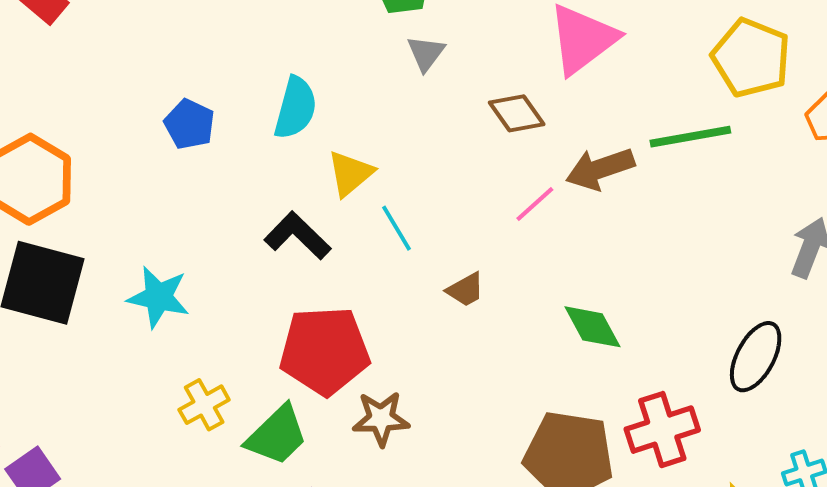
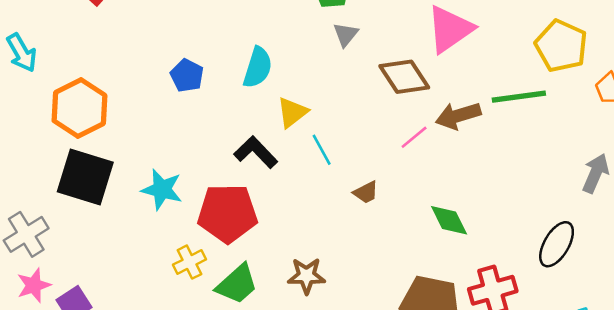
brown diamond: (517, 113) -> (404, 77), size x1.4
red pentagon: (325, 351) -> (227, 213), moved

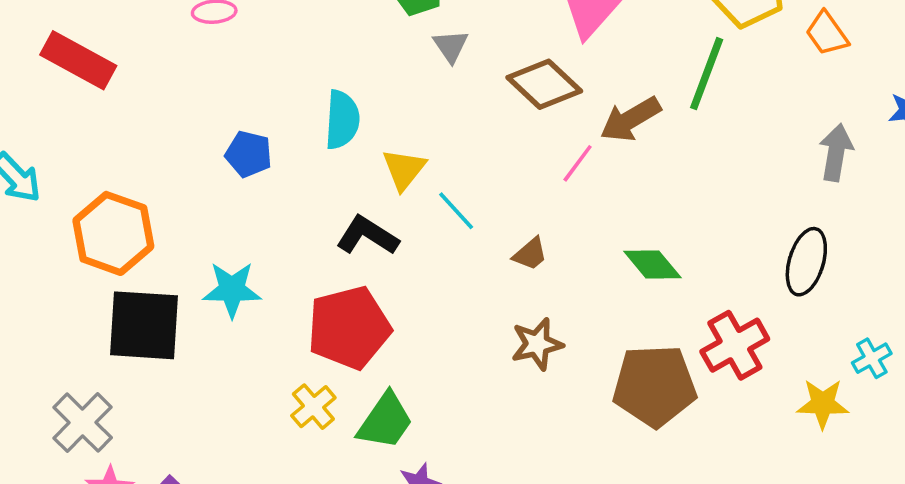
green line: (519, 97) -> (707, 74), turned -48
cyan star: (162, 189) -> (232, 290), moved
brown star: (306, 276) -> (537, 344), moved

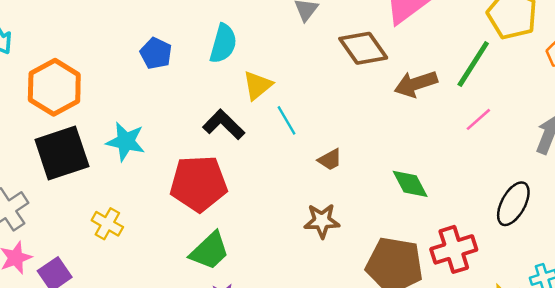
pink line: (578, 163) -> (478, 119), moved
black square: (144, 325) -> (62, 153), turned -34
yellow cross: (313, 407) -> (107, 224), moved, turned -32

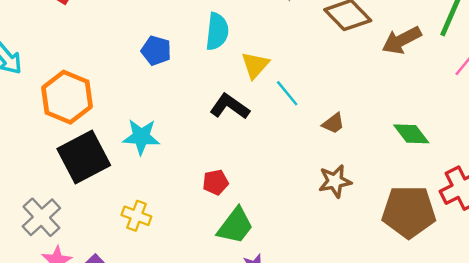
red pentagon: (199, 183) -> (216, 182), moved, size x0.5

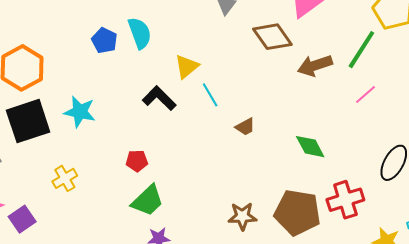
cyan semicircle: (217, 31) -> (140, 33), moved, turned -36
brown star: (335, 181) -> (242, 216), moved
yellow cross: (136, 216) -> (65, 178), turned 30

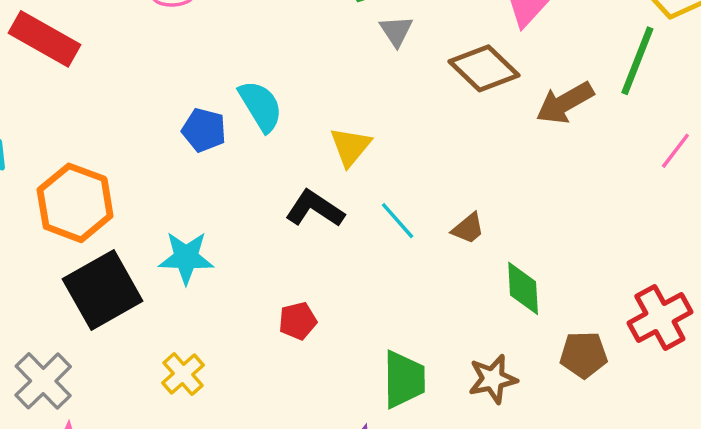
pink line: (366, 94) -> (675, 151), moved
cyan line: (210, 95) -> (398, 221), moved
green diamond: (310, 147) -> (523, 288), moved, turned 36
green trapezoid: (148, 201) -> (404, 379), moved, turned -36
brown pentagon: (297, 212) -> (584, 355), size x0.6

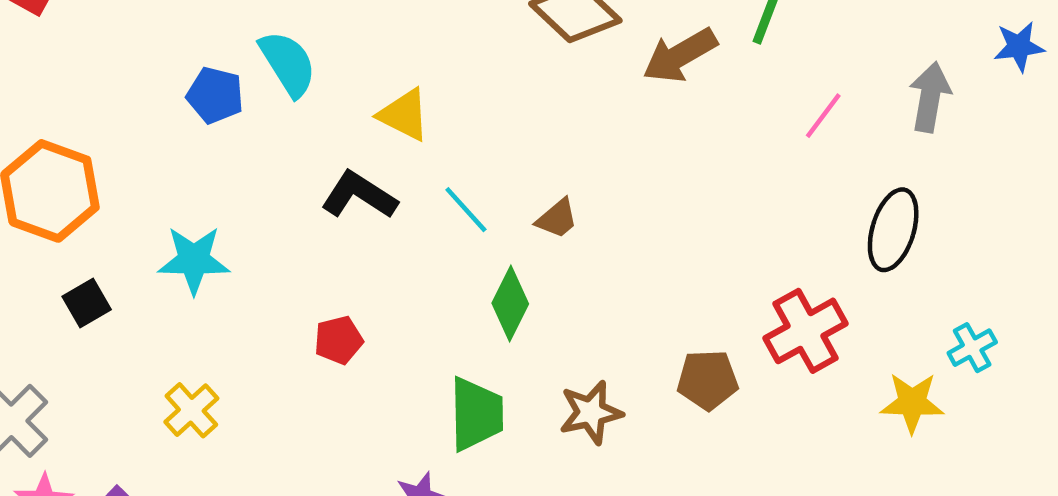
yellow triangle: (350, 147) -> (404, 115), turned -42
green diamond: (523, 288) -> (510, 304), moved, turned 30
black square: (103, 290) -> (87, 303), size x0.5

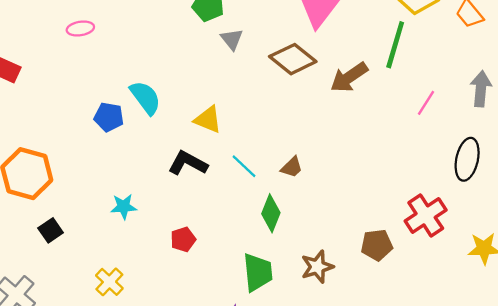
cyan star: (194, 260) -> (124, 207), moved, size x0.7

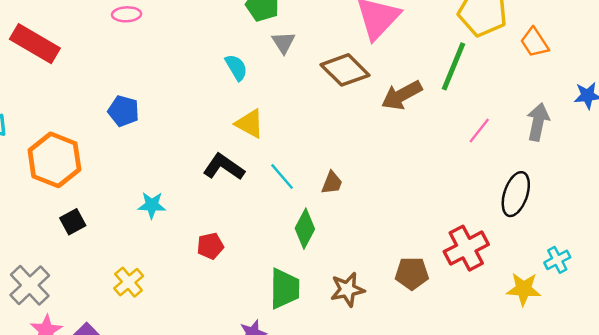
cyan semicircle: (145, 98) -> (236, 67), moved, size x0.7
blue pentagon: (109, 117) -> (124, 111), moved
brown trapezoid: (292, 167) -> (332, 183), turned -30

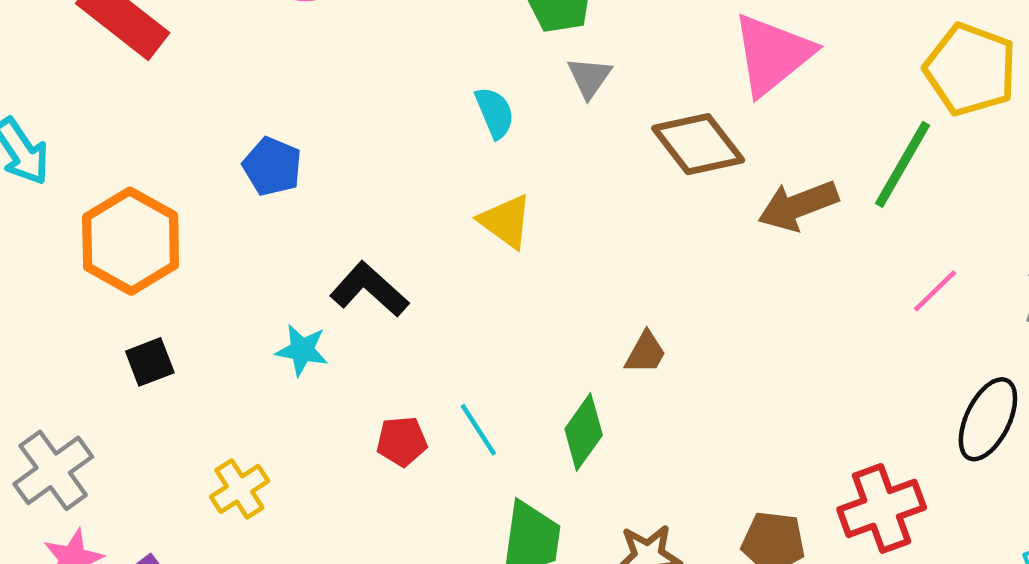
black L-shape: (224, 167) -> (369, 289), moved
cyan line: (282, 176) -> (478, 430), moved

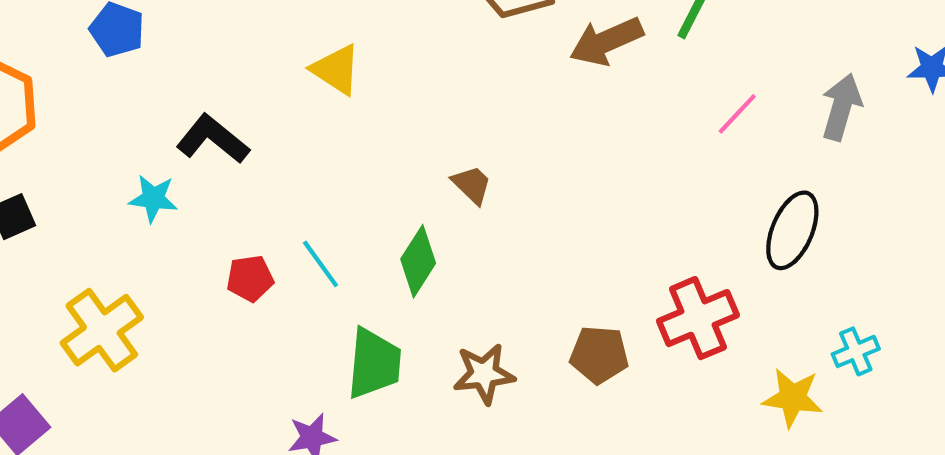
brown trapezoid: (645, 353) -> (472, 185), turned -72
yellow cross: (239, 489) -> (102, 330), size x1.5

